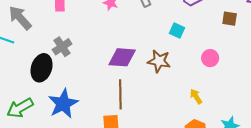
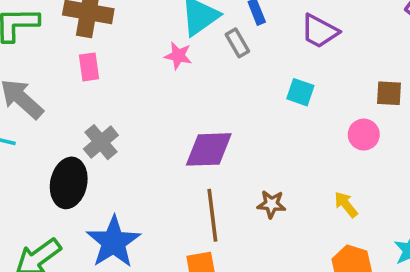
brown square: (230, 19) -> (389, 93), moved
brown star: (159, 61) -> (271, 204), moved, size x0.7

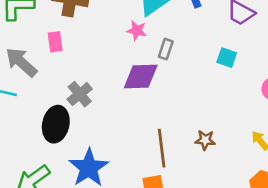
gray rectangle: (237, 43) -> (166, 49), moved, turned 48
pink rectangle: (89, 67) -> (55, 42), moved
purple diamond: (209, 149) -> (141, 76), moved

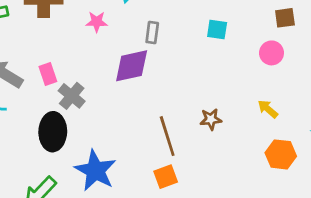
pink star: (137, 31) -> (97, 22), moved
pink rectangle: (55, 42) -> (48, 74), moved

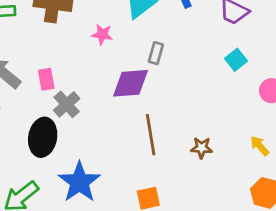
cyan square: (217, 30) -> (236, 60), moved, turned 35
brown line: (167, 136) -> (151, 135), moved

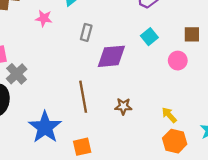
purple diamond: (131, 83) -> (111, 56), moved
yellow arrow: (260, 146) -> (169, 115), moved
blue star: (79, 182) -> (45, 127), moved

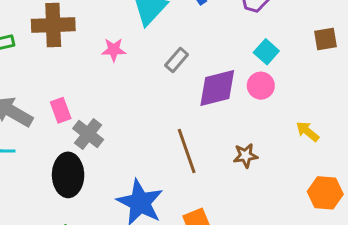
gray rectangle: (86, 32) -> (177, 60), turned 35
pink circle: (178, 61) -> (261, 86), moved
yellow arrow: (169, 115) -> (307, 131), moved

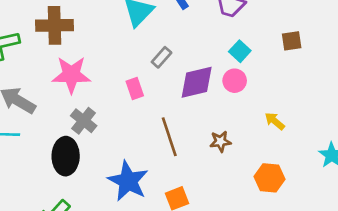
pink star: (114, 50) -> (71, 75), moved, size x1.8
pink rectangle: (61, 110) -> (135, 89), moved
orange hexagon: (325, 193) -> (269, 178), moved

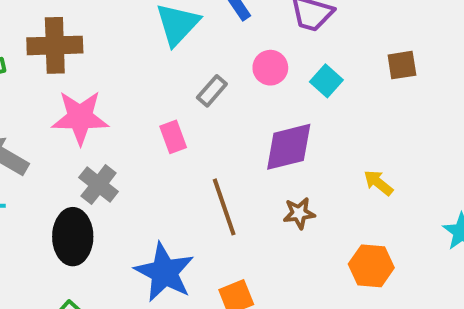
pink circle: (235, 81) -> (270, 68), moved
purple diamond: (197, 82) -> (289, 147), moved

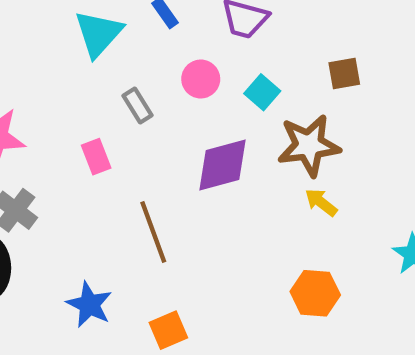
gray rectangle: (212, 91) -> (137, 105), turned -72
brown star: (299, 213) -> (309, 145), moved, size x1.8
blue star: (164, 272) -> (89, 305), size x0.7

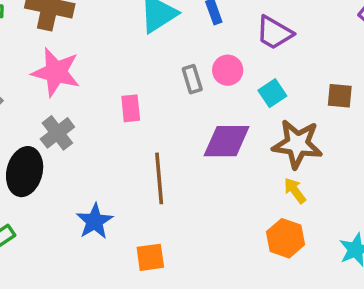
gray rectangle: (137, 105) -> (192, 79), moved
orange hexagon: (315, 293) -> (285, 238), moved

